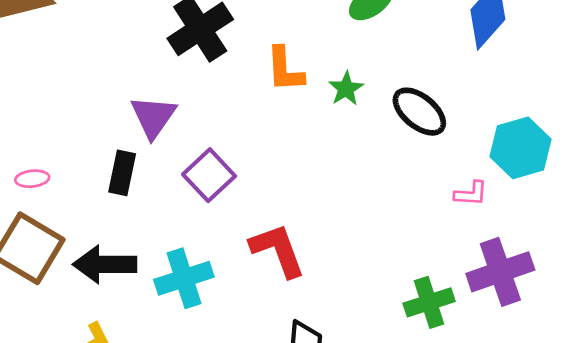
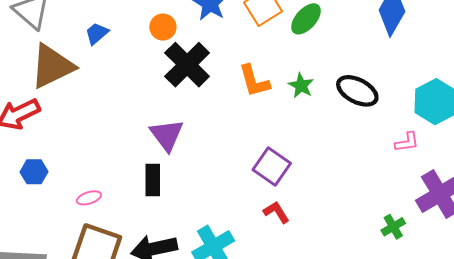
purple square: (209, 175) -> (272, 167), moved
red L-shape: (278, 250) -> (276, 212), size x0.6
green cross: (429, 302) -> (393, 227), size x0.7

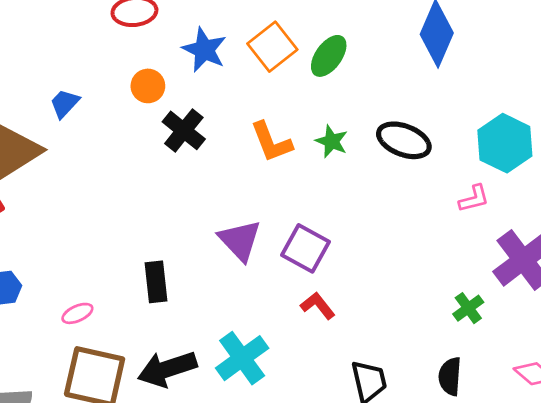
black cross: (187, 65) -> (184, 130), size x0.7
purple triangle: (167, 135) -> (240, 240), moved

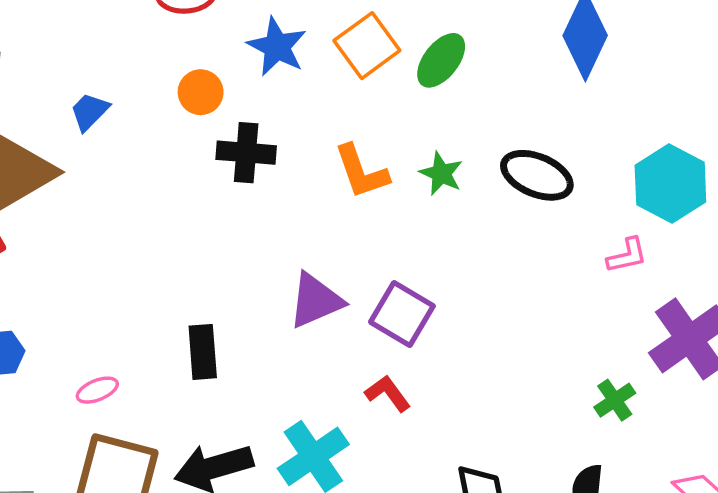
black cross: (184, 130) -> (246, 153), turned -36
purple triangle: (240, 240) -> (316, 301), turned 48
red L-shape: (318, 306) -> (388, 393), moved

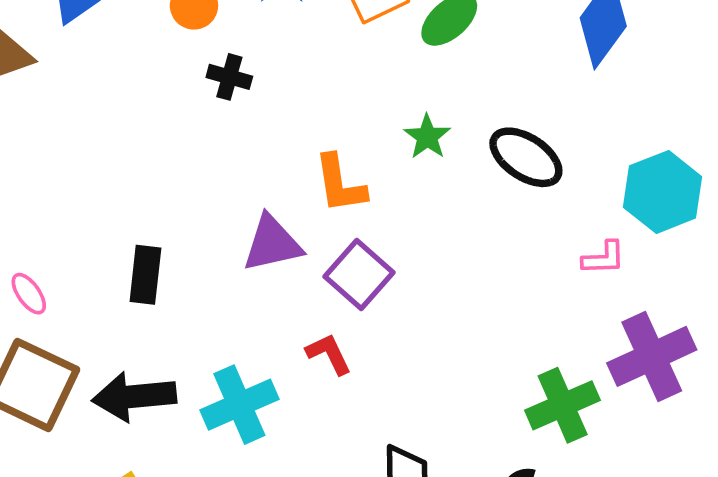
black cross: (246, 153) -> (229, 77), size x0.7
orange L-shape: (361, 172) -> (340, 184), moved
pink ellipse: (97, 390) -> (29, 294), turned 66
green cross: (615, 400) -> (563, 405), size x1.6

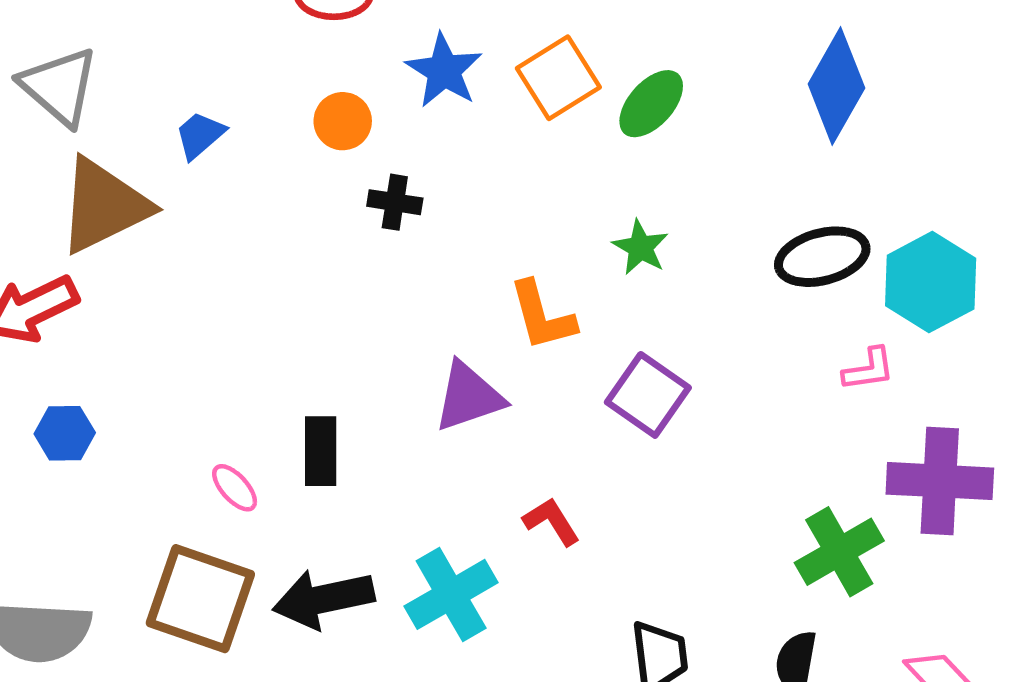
black ellipse: (526, 157) -> (822, 257), moved, turned -42
purple square: (359, 274) -> (648, 395), moved
pink ellipse: (29, 294) -> (235, 488), moved
purple cross: (652, 356) -> (940, 481), turned 34

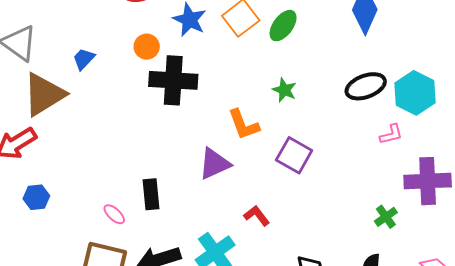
black cross: (395, 202) -> (173, 80), size x2.0
green cross: (839, 552) -> (386, 217), size x0.6

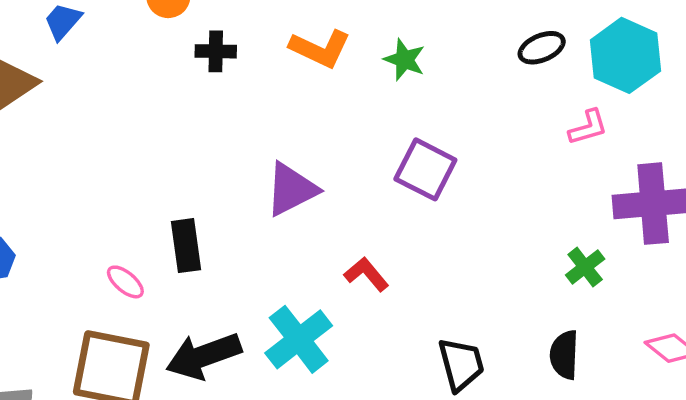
black cross: (173, 80) -> (216, 51), size x0.5
black ellipse: (366, 86) -> (542, 48), size x0.7
orange L-shape: (244, 125) -> (320, 49), moved, turned -42

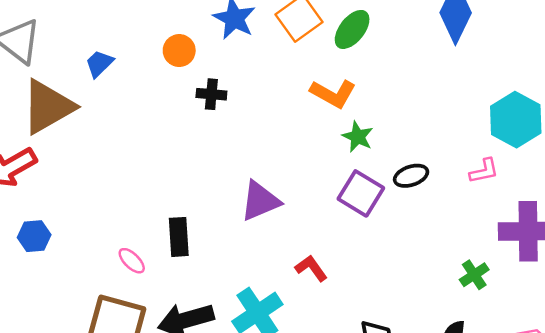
black ellipse: (542, 48) -> (411, 176), moved
orange L-shape: (320, 49) -> (333, 93), moved
green star: (405, 60) -> (358, 137), moved

